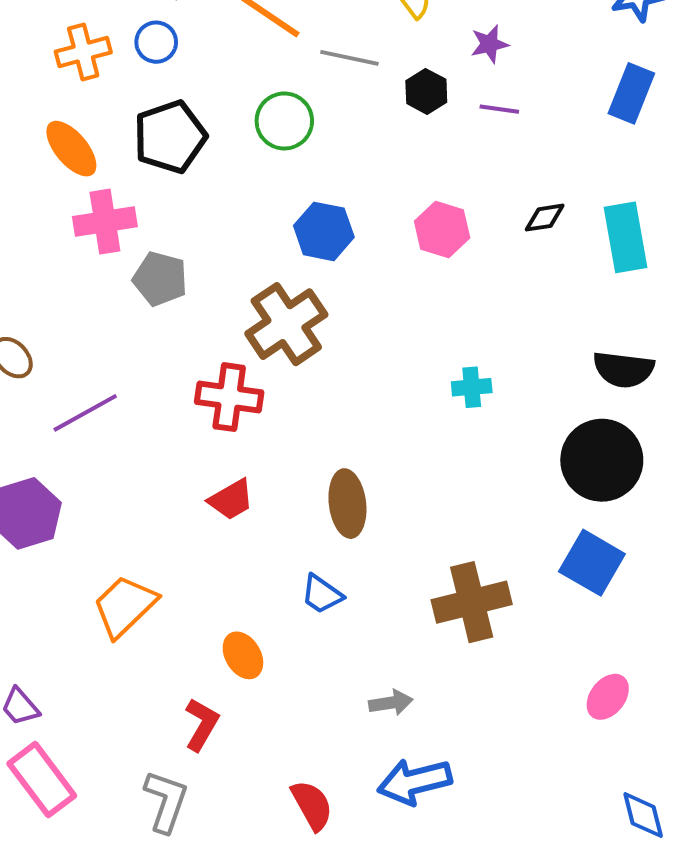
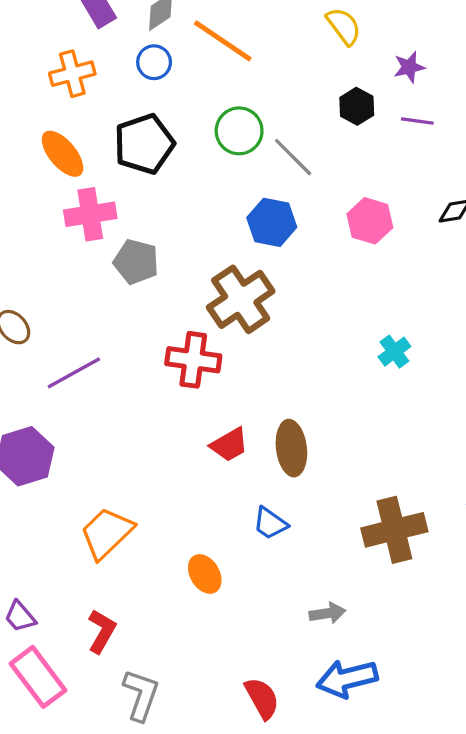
blue circle: (156, 42) -> (154, 62), moved
gray line: (349, 58) -> (293, 157), moved, turned 33
cyan cross: (472, 387) -> (394, 352), turned -32
red trapezoid: (231, 500) -> (229, 445), moved
red L-shape: (202, 724) -> (102, 631), moved

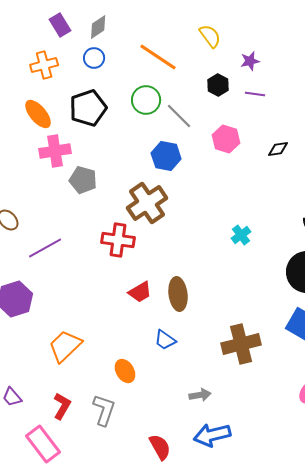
orange line: (223, 41) -> (158, 57), moved
pink hexagon: (370, 221) -> (226, 139), moved
pink rectangle: (38, 677) -> (43, 444), moved
gray L-shape: (141, 695) -> (104, 410), moved

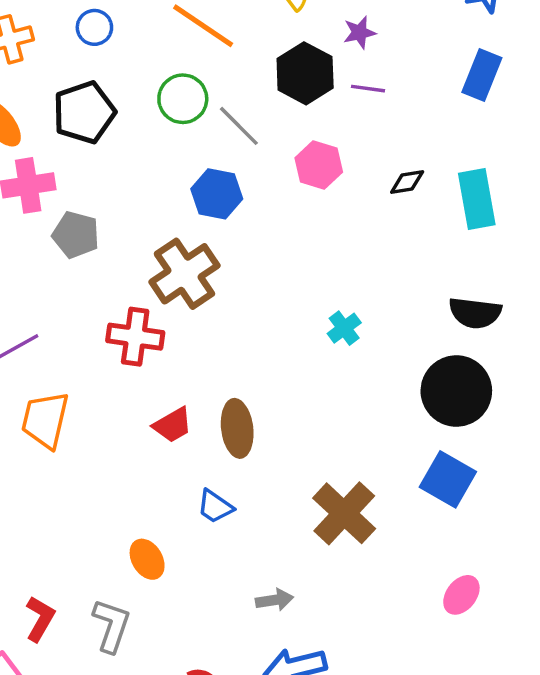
black hexagon: (218, 85) -> (305, 73), size x1.6
brown cross: (241, 344) -> (344, 513), turned -33
orange trapezoid: (65, 346) -> (45, 420), moved, turned -33

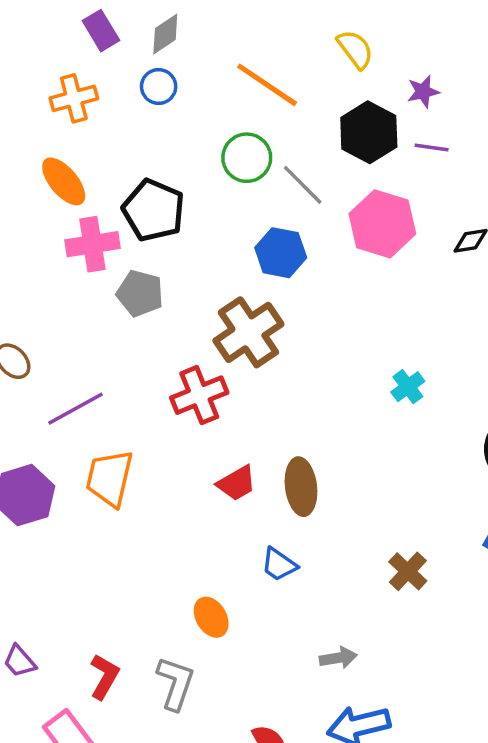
black pentagon: (84, 112) -> (153, 210), moved, turned -30
pink hexagon: (319, 165) -> (382, 224), size x1.4
red cross: (135, 337) -> (199, 395), turned -30
brown cross: (344, 513) -> (408, 571), size x0.6

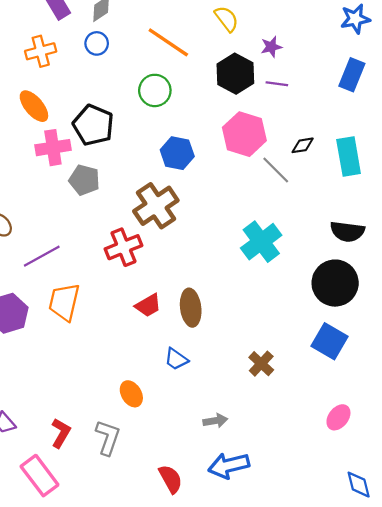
gray line: (303, 185) -> (276, 170), moved
cyan cross: (408, 387) -> (261, 242), size x1.8

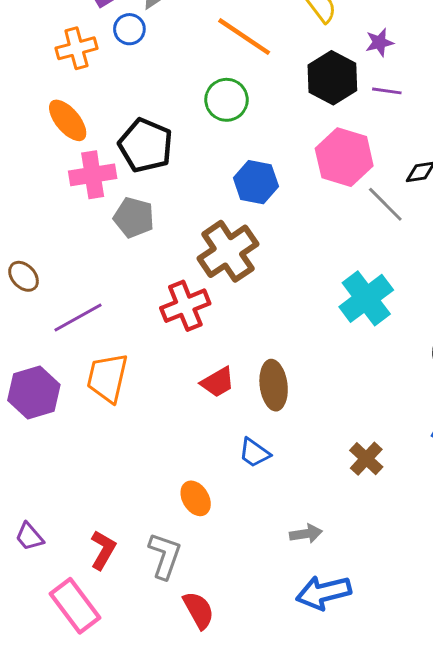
blue circle: (97, 43) -> (129, 29), moved
red semicircle: (171, 479) -> (199, 610), moved

